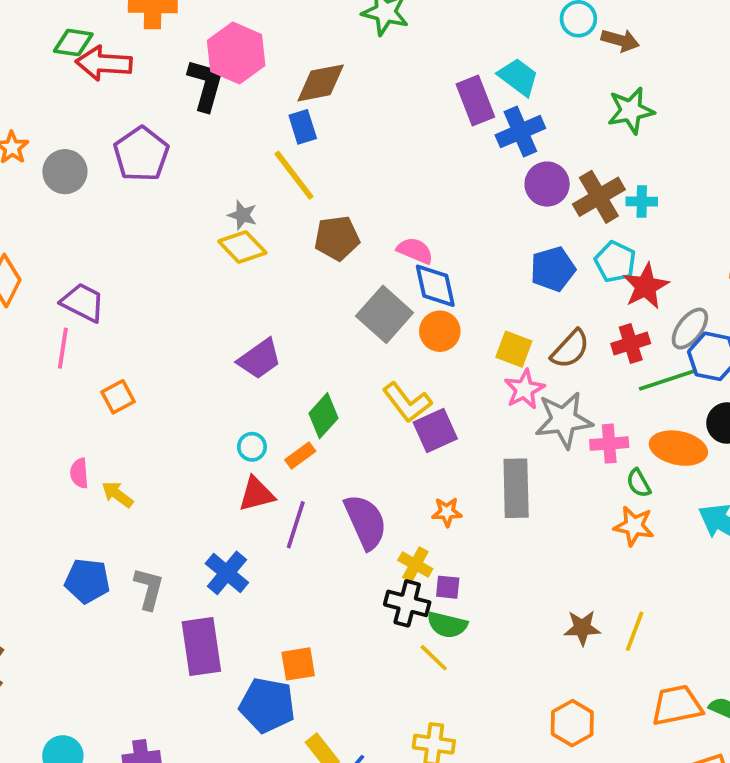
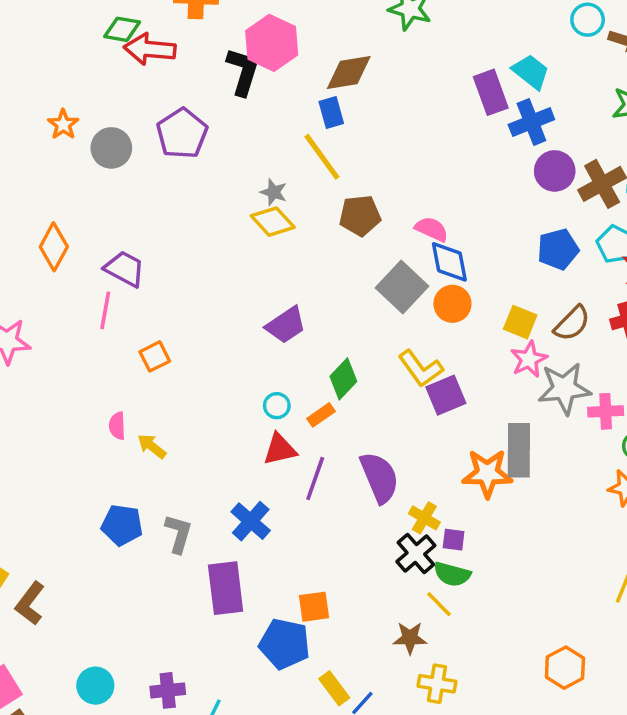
orange star: (447, 512) -> (487, 473), moved, size x1.8
black cross: (407, 603) -> (416, 554), turned 33
brown star: (582, 628) -> (410, 638), moved

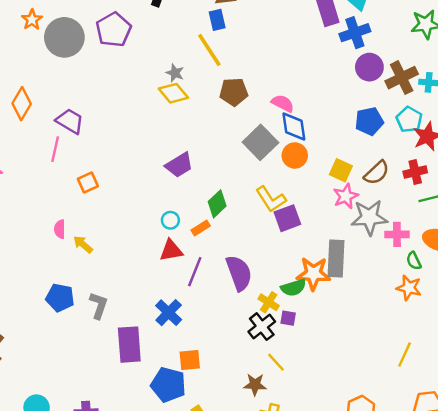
gray circle: (111, 148) -> (64, 37), size x1.4
blue cross: (251, 521) -> (169, 313), moved
green semicircle: (452, 574) -> (293, 288), moved, turned -35

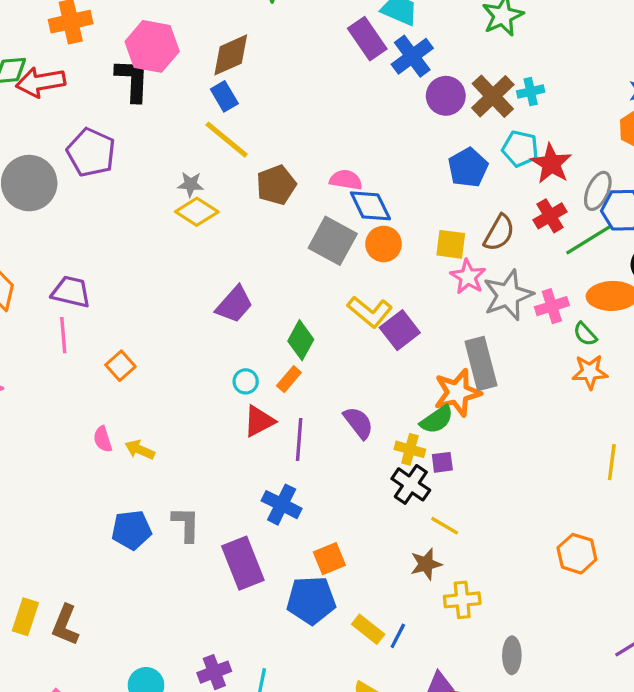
purple semicircle: (239, 273) -> (358, 423), size x0.7

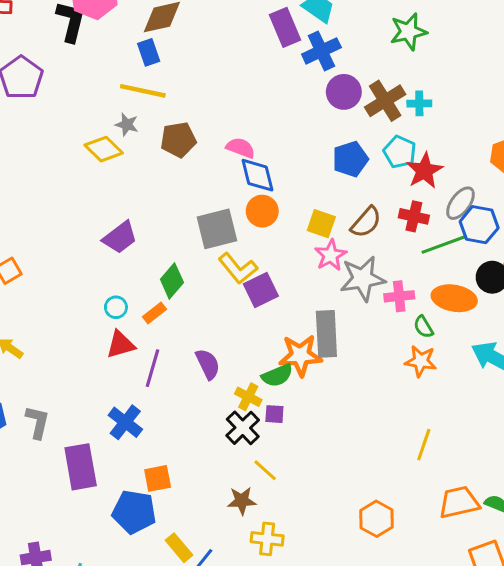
yellow line: (227, 140) -> (143, 91), turned -39
gray star: (191, 184) -> (127, 125), moved
red cross: (550, 216) -> (414, 216), turned 32
gray square: (333, 241) -> (217, 229), moved, turned 36

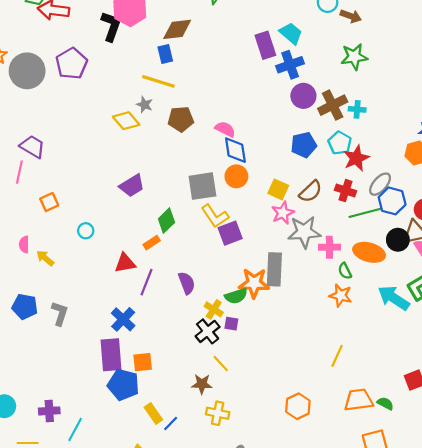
cyan circle: (116, 307) -> (86, 231), moved
purple rectangle: (81, 467) -> (111, 355), moved

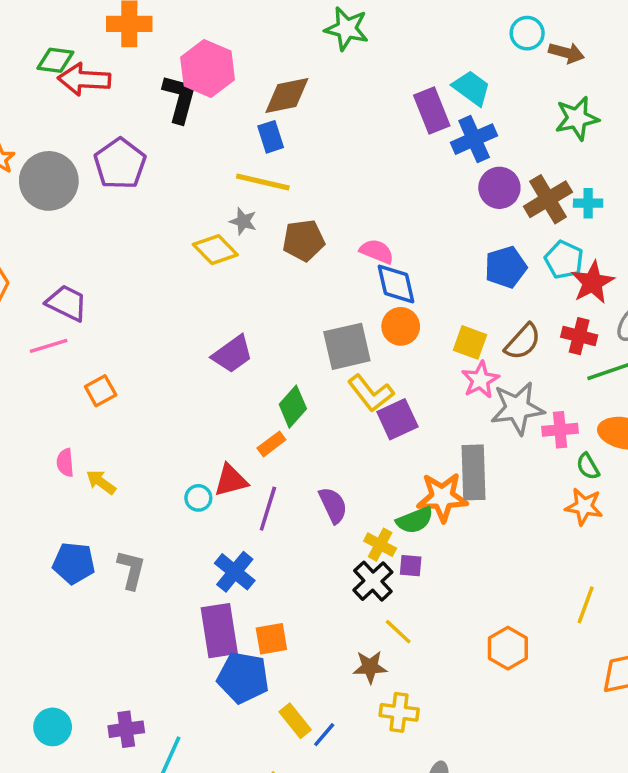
pink line: (19, 172) -> (49, 346), turned 65
cyan circle: (86, 231) -> (198, 498), moved
orange hexagon: (298, 406) -> (508, 648), moved

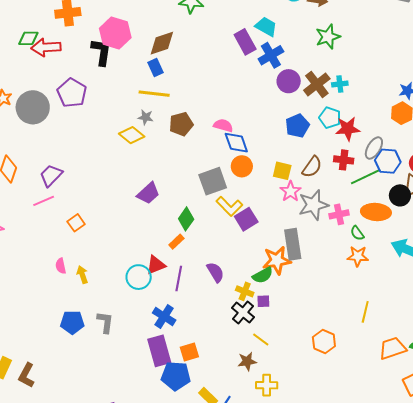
red star: (593, 282) -> (348, 129), turned 30
purple trapezoid: (67, 303) -> (51, 175), turned -65
yellow arrow: (101, 482) -> (82, 275), turned 42
cyan circle: (198, 498) -> (139, 277), size x1.6

